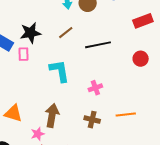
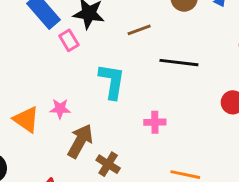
pink rectangle: (24, 54) -> (69, 40), turned -48
brown cross: (92, 120) -> (108, 164), moved
pink star: (38, 134) -> (60, 109), moved

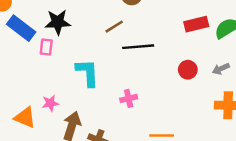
brown line: (139, 30) -> (114, 27), moved
pink rectangle: (69, 40) -> (46, 47), turned 49

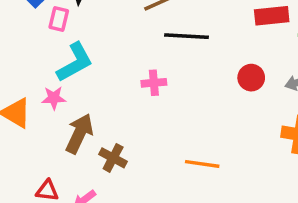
cyan L-shape: (87, 73) -> (75, 62), moved, turned 56
pink cross: (129, 98) -> (154, 83), moved

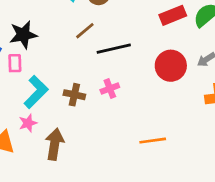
red circle: (251, 78) -> (171, 66), size x1.5
pink cross: (154, 83) -> (110, 89), moved
brown cross: (113, 158) -> (74, 95), moved

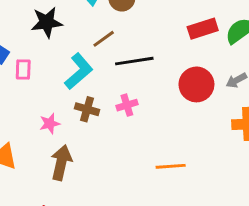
black star: (23, 35) -> (47, 22), moved
cyan L-shape: (36, 92) -> (79, 71), moved
pink star: (28, 123) -> (50, 124), moved

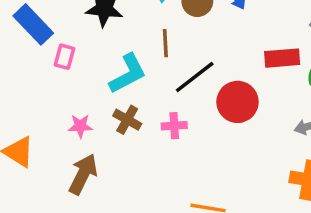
brown line: (104, 39) -> (165, 43), turned -70
black line: (134, 61) -> (195, 77), turned -42
red circle: (196, 84) -> (238, 102), moved

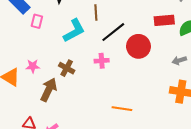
brown cross: (127, 120) -> (67, 68), moved
pink star: (80, 126) -> (33, 66), moved

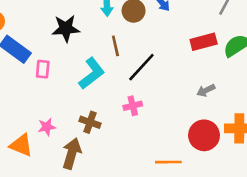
red circle: (138, 46) -> (204, 135), moved
gray arrow: (179, 60) -> (206, 90), moved

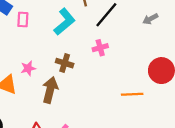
gray arrow: (206, 90) -> (150, 19), moved

